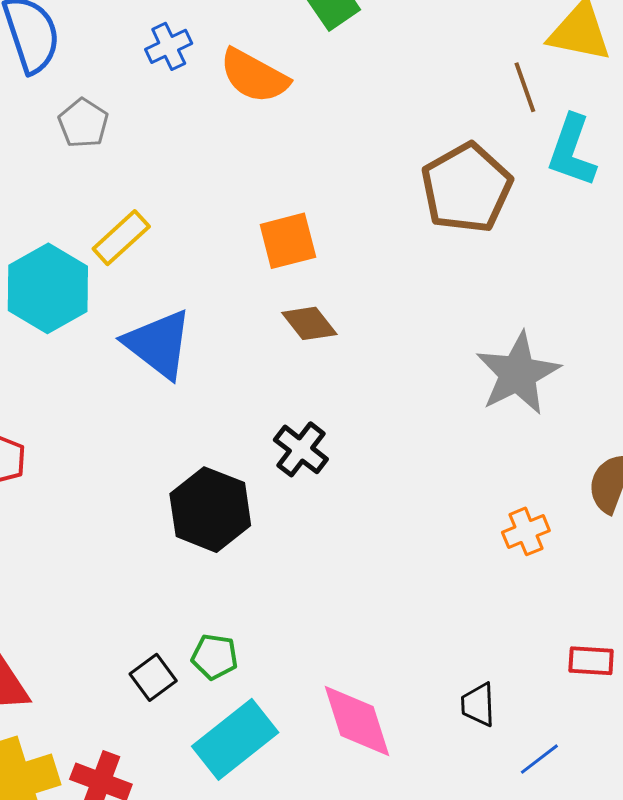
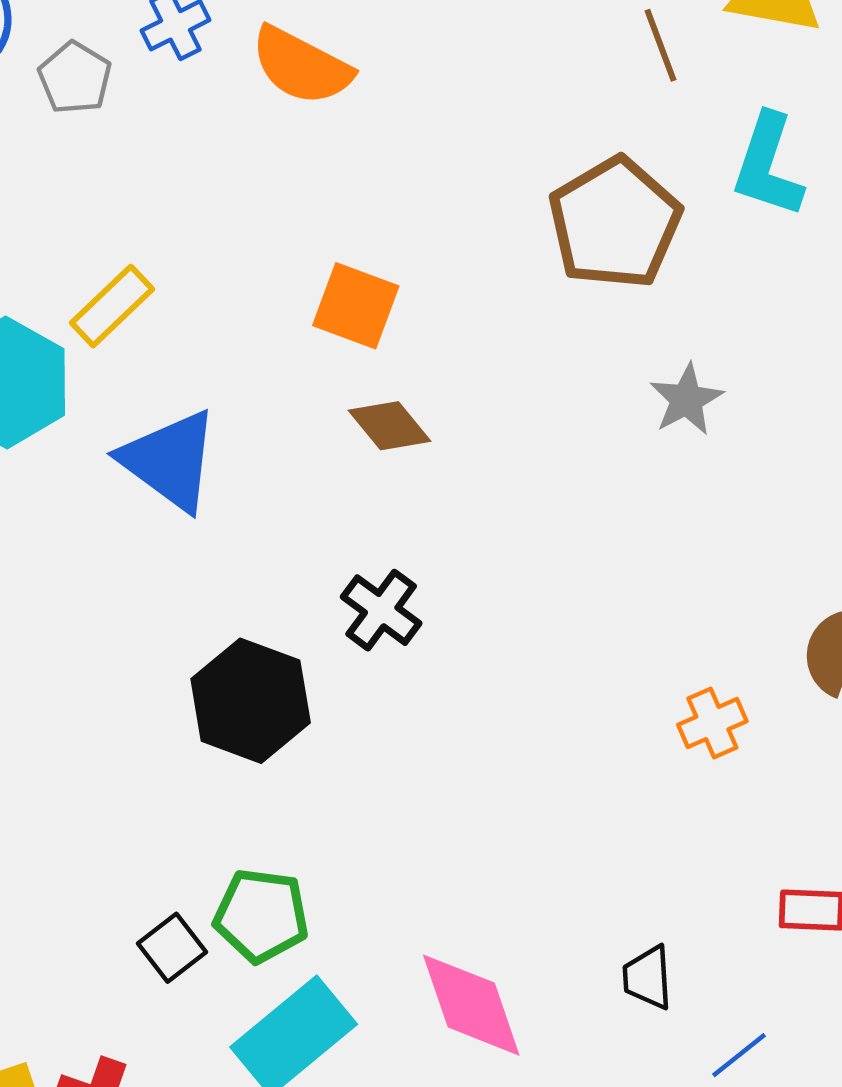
brown line: (525, 87) -> (661, 45), moved
gray pentagon: (83, 123) -> (75, 78), moved
orange square: (288, 241) -> (356, 306), turned 36
gray star: (518, 374) -> (686, 400), moved, size x0.6
green pentagon: (215, 657) -> (261, 916), size x1.4

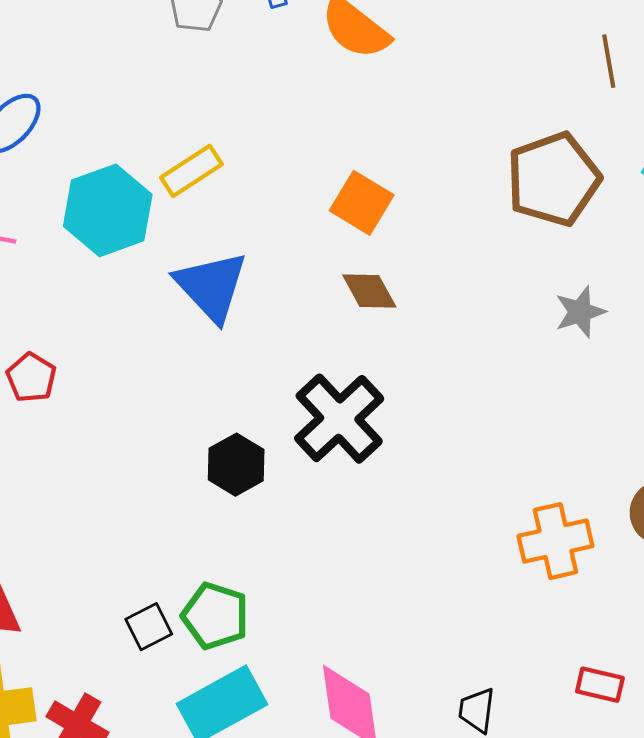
black cross: (381, 610) -> (339, 419), size x1.6
black hexagon: (251, 701) -> (236, 465), size x0.7
orange cross: (712, 723) -> (555, 541), size x1.5

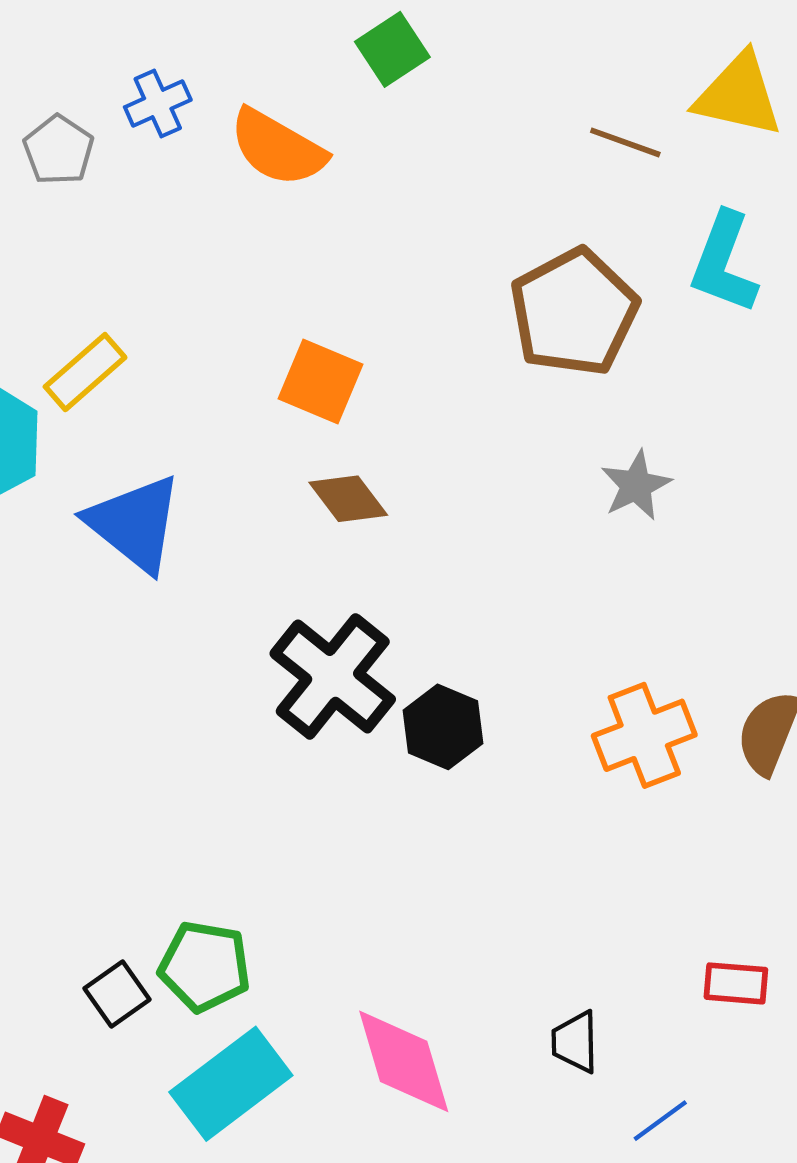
brown line: (609, 61) -> (625, 142), turned -52
black hexagon: (236, 465) -> (443, 727), moved
orange cross: (555, 541) -> (644, 735), moved

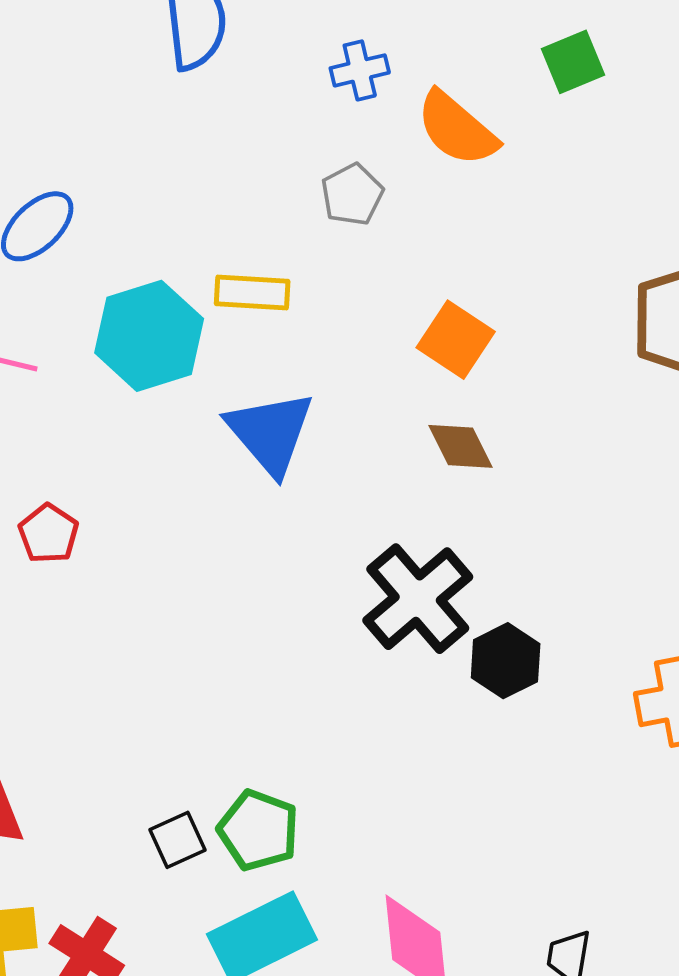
gray pentagon: (59, 150) -> (352, 195), moved
yellow rectangle: (85, 372) -> (252, 293), turned 34

